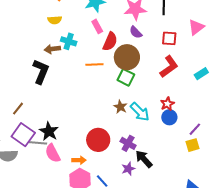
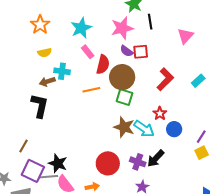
red square: (169, 38) -> (141, 52), moved
red star: (167, 104) -> (160, 113), moved
brown star: (120, 107) -> (124, 127), size x1.5
black arrow: (144, 159) -> (156, 159), moved, turned -84

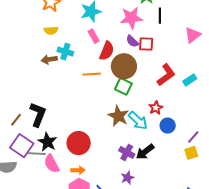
cyan rectangle: (198, 81) -> (190, 80), moved
black L-shape: (40, 106) -> (38, 114), moved
red circle: (108, 163) -> (79, 143), moved

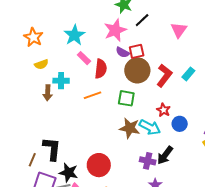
black line: (160, 16) -> (142, 20), turned 63
brown arrow: (49, 59) -> (48, 93), turned -63
brown circle: (124, 66) -> (137, 70), moved

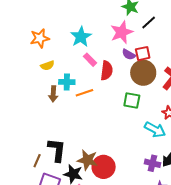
orange star: (33, 37) -> (40, 38), turned 30
orange line: (92, 95) -> (84, 93), moved
brown star: (130, 128) -> (87, 160), moved

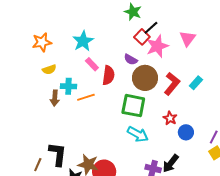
pink star: (122, 32) -> (157, 46), moved
red square: (143, 54) -> (142, 37), moved, turned -35
green square: (132, 100) -> (133, 106), size x1.4
cyan arrow: (155, 130) -> (138, 134), moved

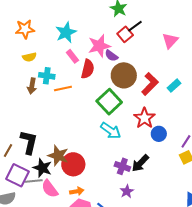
pink star: (157, 46) -> (99, 46), moved
green square: (133, 106) -> (109, 102), turned 30
red star: (170, 118) -> (145, 118), size x1.5

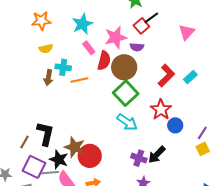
purple semicircle: (111, 56) -> (137, 47), moved, turned -32
brown circle: (124, 75) -> (124, 67), moved

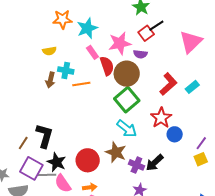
orange star: (41, 21) -> (63, 19), moved
pink triangle: (187, 32) -> (191, 42), size x1.4
red semicircle: (104, 61) -> (107, 66), turned -36
brown star: (75, 147) -> (116, 152), moved

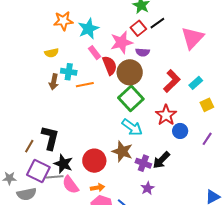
red square: (146, 33) -> (138, 28), moved
yellow square: (201, 159) -> (207, 105), moved

